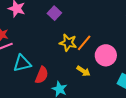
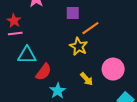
purple square: (54, 13) -> (73, 13), turned 32
orange line: (84, 43) -> (90, 28), moved

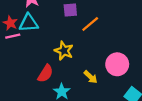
yellow star: (79, 46) -> (64, 51), moved
cyan triangle: (27, 55) -> (29, 23), moved

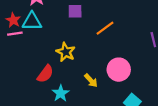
orange line: (90, 24) -> (105, 28), moved

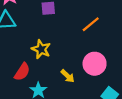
orange line: (105, 28) -> (91, 24), moved

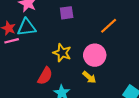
pink circle: (95, 64) -> (95, 55), moved

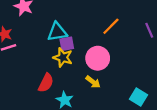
purple square: (67, 13) -> (67, 44), moved
cyan triangle: (26, 27) -> (57, 32), moved

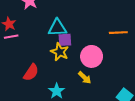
orange line: (111, 26) -> (118, 33), moved, turned 36
red semicircle: (46, 83) -> (31, 72), moved

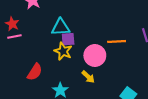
orange line: (118, 33) -> (117, 41), moved

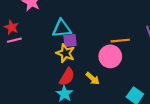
pink circle: (95, 56) -> (110, 56), moved
red semicircle: (35, 72) -> (67, 77), moved

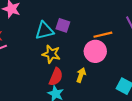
purple square: (70, 40) -> (63, 25), moved, turned 32
yellow arrow: (93, 78) -> (81, 75), turned -104

